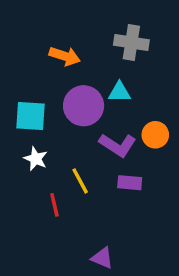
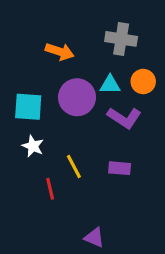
orange circle: (155, 135) -> (143, 82), moved
purple L-shape: (118, 145) -> (124, 118), moved

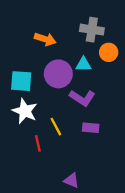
orange circle: (143, 82) -> (109, 52), moved
purple L-shape: (124, 118) -> (82, 98), moved
white star: (33, 146) -> (25, 111), size x1.5

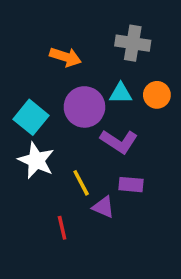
orange circle: (109, 52) -> (157, 95), moved
cyan square: (21, 81) -> (31, 117), turned 35
red line: (38, 143) -> (62, 228), moved
purple triangle: (71, 181) -> (103, 207), moved

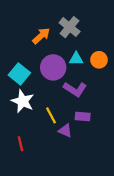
gray cross: (133, 43) -> (70, 27), moved, turned 30
orange arrow: (65, 57) -> (41, 36), turned -60
red line: (62, 228) -> (20, 144), moved

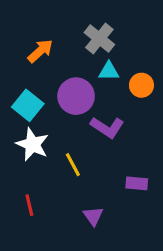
orange arrow: (41, 36) -> (40, 51), moved
cyan triangle: (76, 59) -> (109, 71), moved
purple rectangle: (83, 116) -> (137, 183), moved
purple triangle: (65, 131) -> (93, 216), moved, turned 32

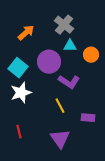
white star: (32, 144) -> (21, 93), turned 30
yellow line: (73, 165) -> (60, 106), moved
purple triangle: (93, 216) -> (60, 139), size x1.5

